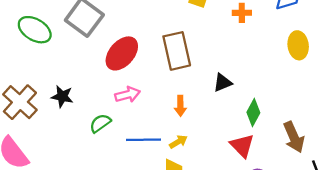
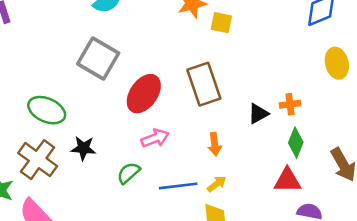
orange cross: (242, 13) -> (290, 104), moved
green ellipse: (35, 30) -> (47, 110), moved
red triangle: (242, 146) -> (287, 180), turned -40

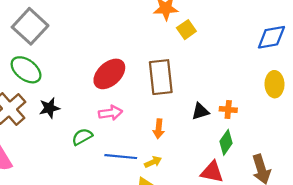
yellow square: (221, 23) -> (186, 30), turned 30
gray square: (98, 59) -> (30, 26), moved
black star: (83, 148) -> (49, 108), turned -30

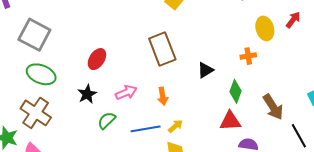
red ellipse: (109, 74) -> (97, 59), moved, size x0.7
black star: (49, 108) -> (87, 94), moved
orange cross: (228, 110) -> (248, 56), moved
orange arrow: (159, 129) -> (163, 96), moved

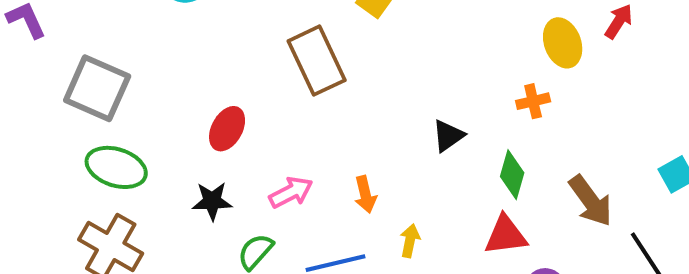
brown rectangle: (162, 49) -> (317, 61), moved
black star: (87, 94) -> (212, 201), turned 30
yellow arrow: (175, 126) -> (410, 241), moved, turned -35

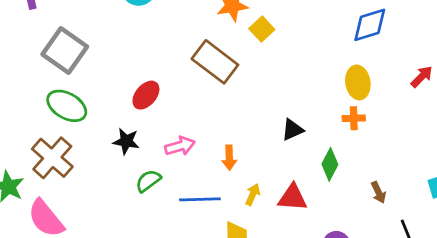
yellow ellipse: (563, 43) -> (358, 82), moved
brown rectangle: (317, 61) -> (215, 62), turned -39
brown arrow: (590, 201) -> (379, 192), size x0.6
red triangle: (506, 235) -> (293, 197), moved

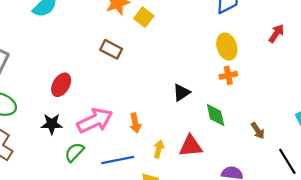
brown rectangle: (215, 62) -> (111, 49), size x0.6
pink arrow: (180, 146) -> (95, 121), size x1.5
green diamond: (330, 164) -> (216, 115), turned -30

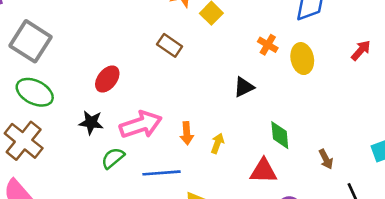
orange cross: (228, 75) -> (268, 45), moved, turned 35
black triangle: (181, 93) -> (244, 87), moved
red triangle: (191, 146) -> (263, 171), moved
yellow arrow: (159, 149) -> (217, 143), moved

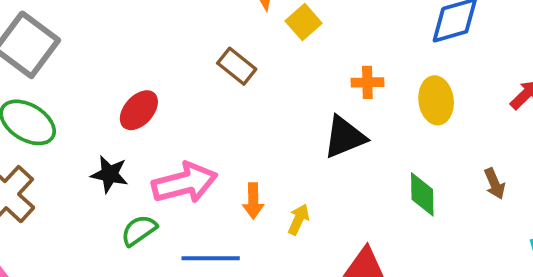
orange cross: (268, 45) -> (367, 82), moved, turned -36
black triangle: (244, 87) -> (345, 137), size x1.4
green diamond: (280, 135) -> (422, 194), moved
brown arrow: (326, 159) -> (495, 184), moved

